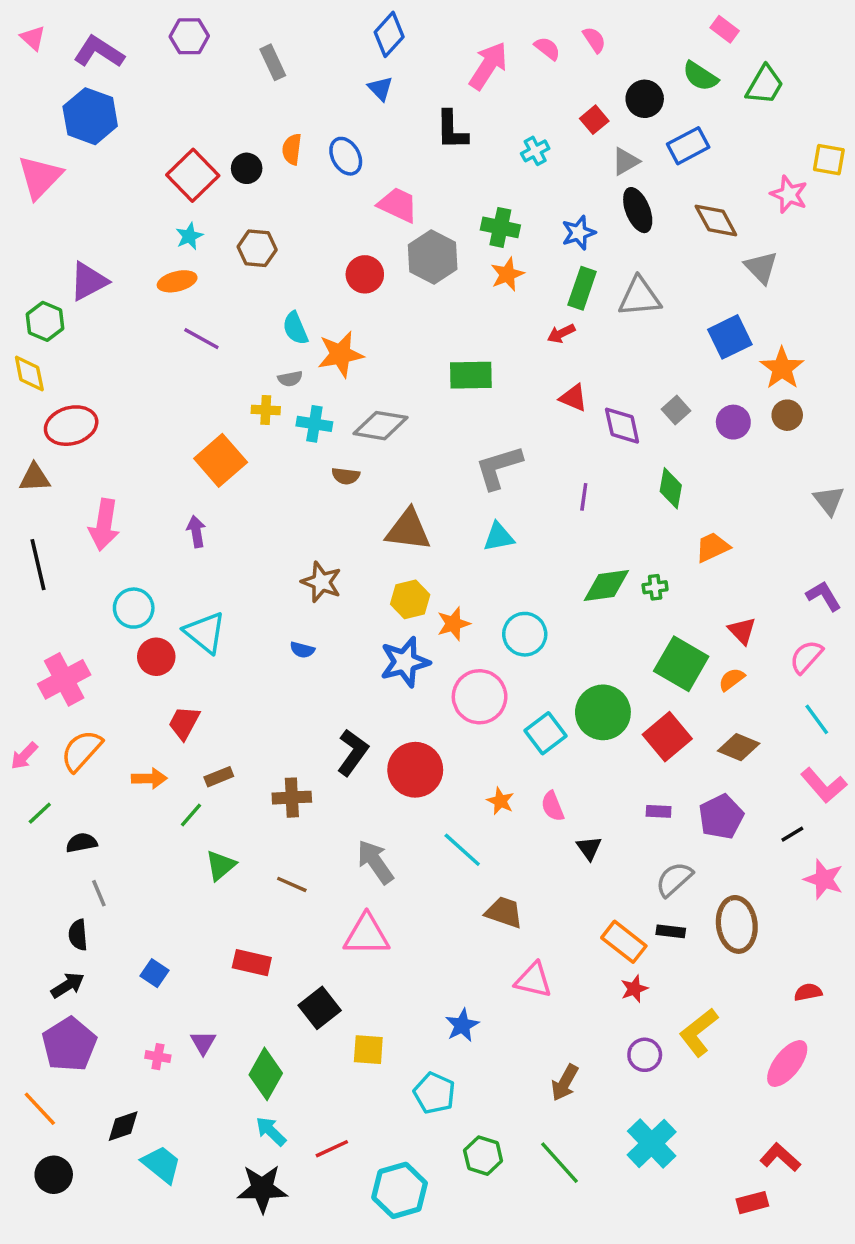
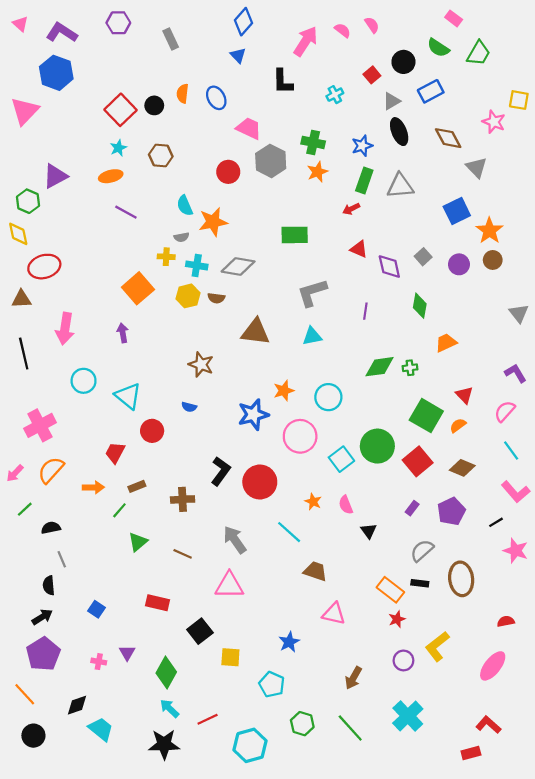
yellow hexagon: (410, 599) -> (188, 296), moved
red circle: (156, 657) -> (152, 431), moved
purple rectangle: (659, 811) -> (412, 508), turned -56

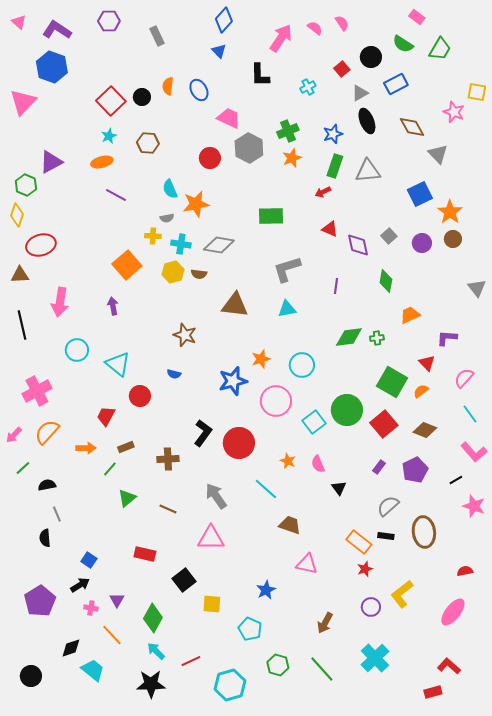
green cross: (313, 142) -> (288, 131), turned -35
yellow diamond: (18, 234) -> (17, 215), turned 30
purple L-shape: (516, 373) -> (447, 338), moved, turned -55
black arrow: (42, 617) -> (80, 585), moved
orange line: (25, 694) -> (112, 635), moved

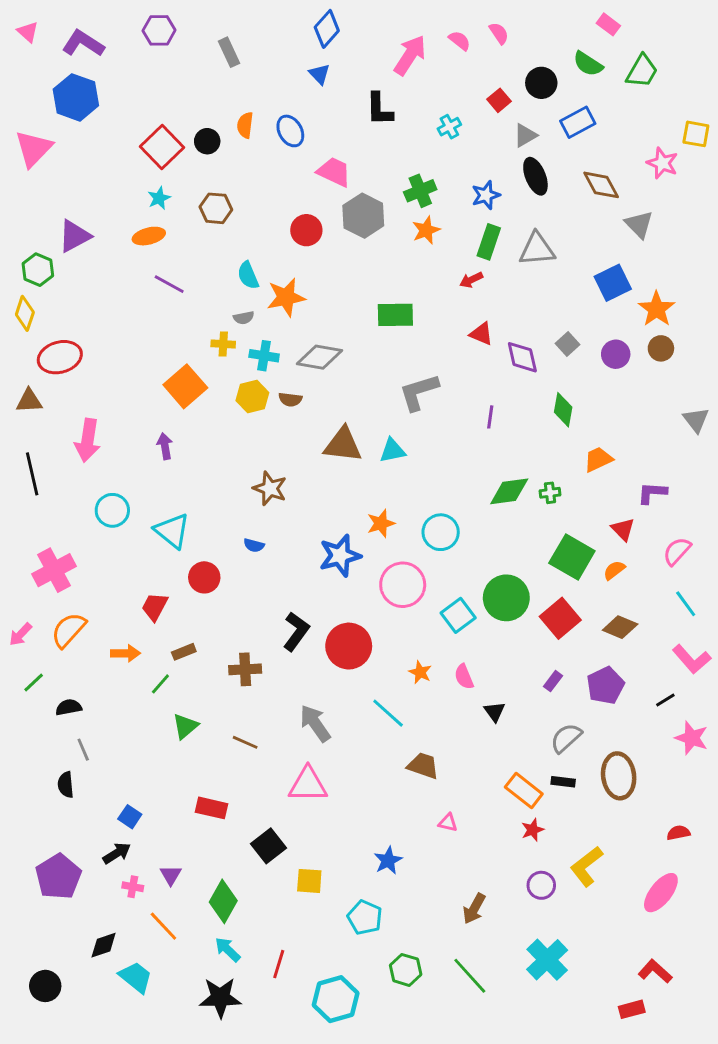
cyan triangle: (287, 309) -> (392, 451), moved
pink triangle: (307, 564) -> (448, 823), size x0.6
red line: (191, 661) -> (279, 964), turned -48

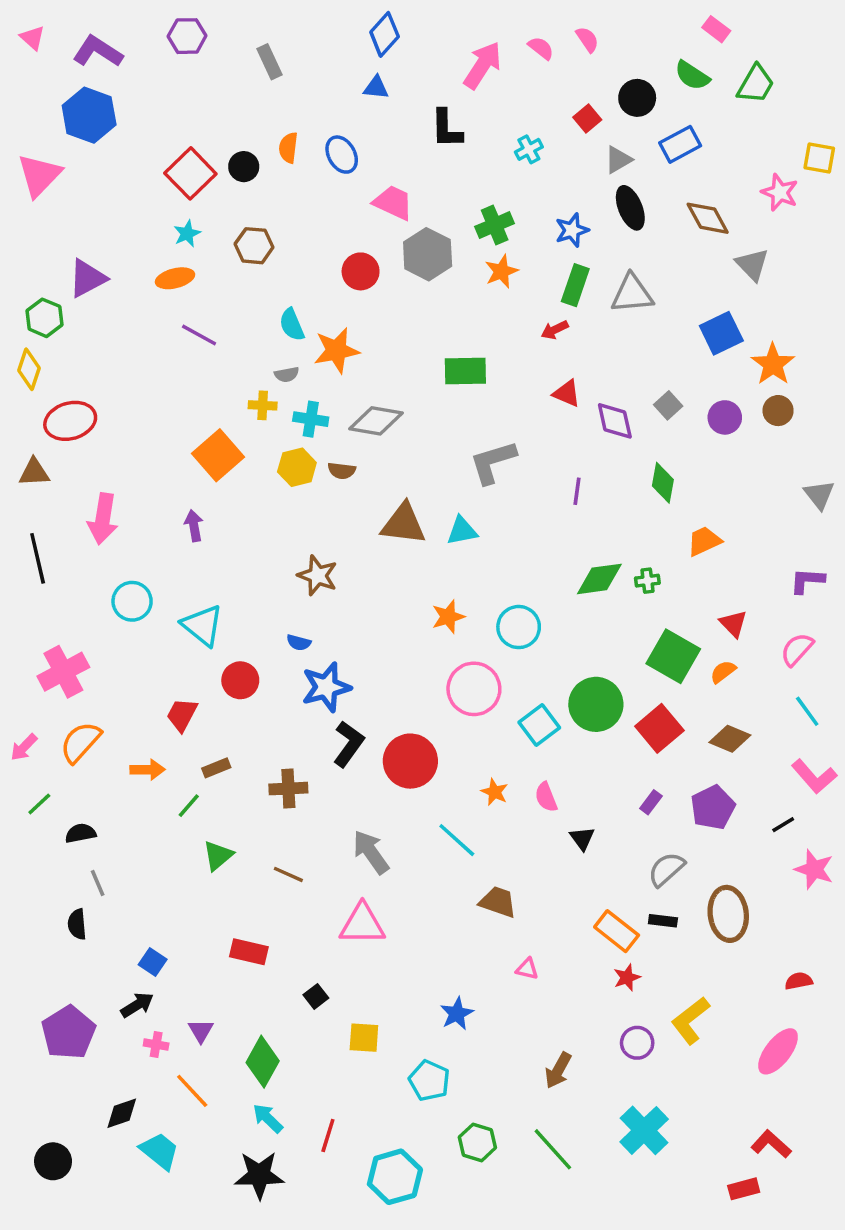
blue triangle: (320, 74) -> (376, 88), turned -40
purple L-shape: (652, 493) -> (807, 581), moved
blue star: (340, 556) -> (326, 687), moved
black square: (268, 846) -> (316, 996), size x0.6

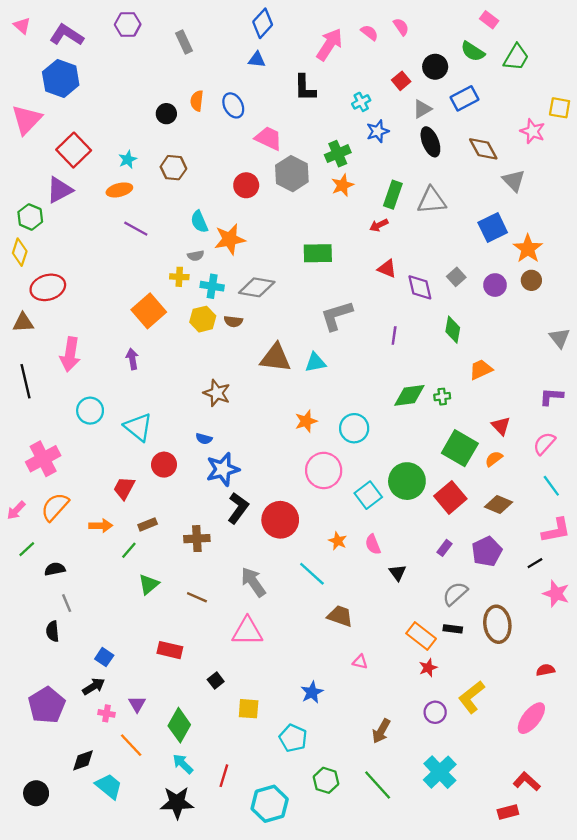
red square: (190, 173) -> (74, 150), moved
blue star: (572, 230) -> (378, 131), moved
pink L-shape: (814, 776) -> (556, 530), turned -60

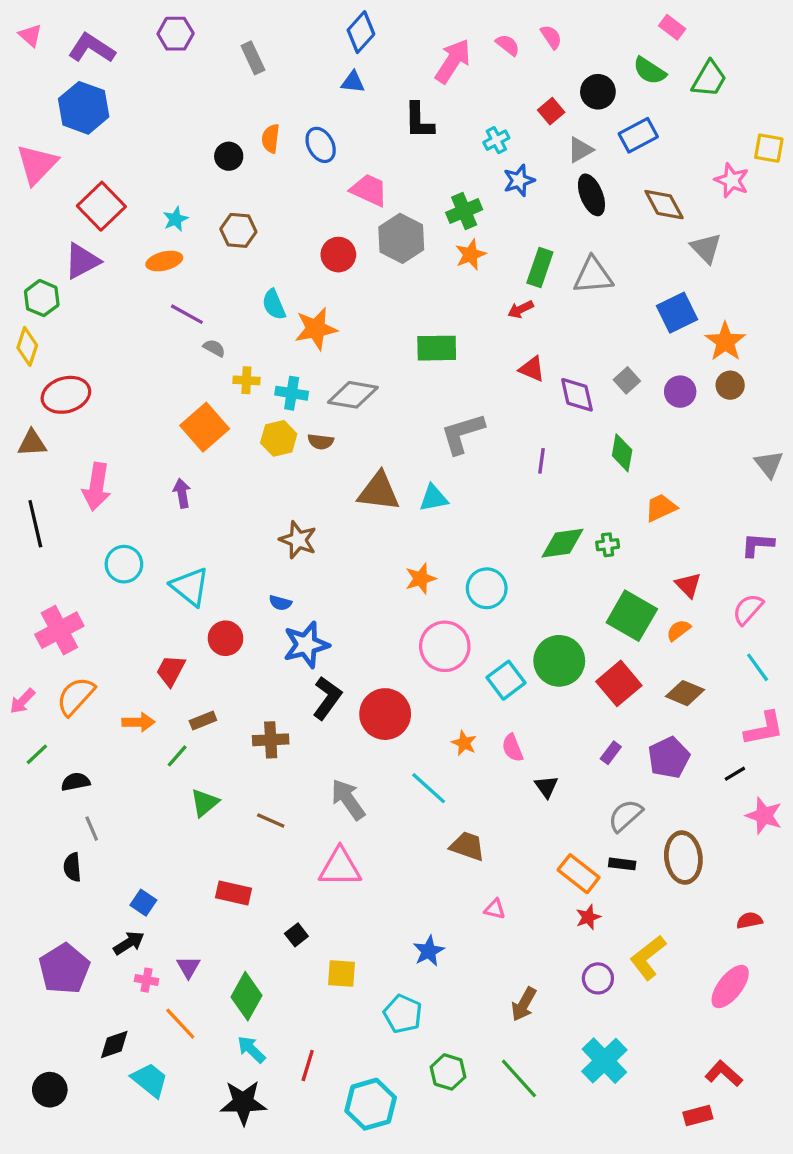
gray semicircle: (196, 256) -> (214, 348), moved, turned -140

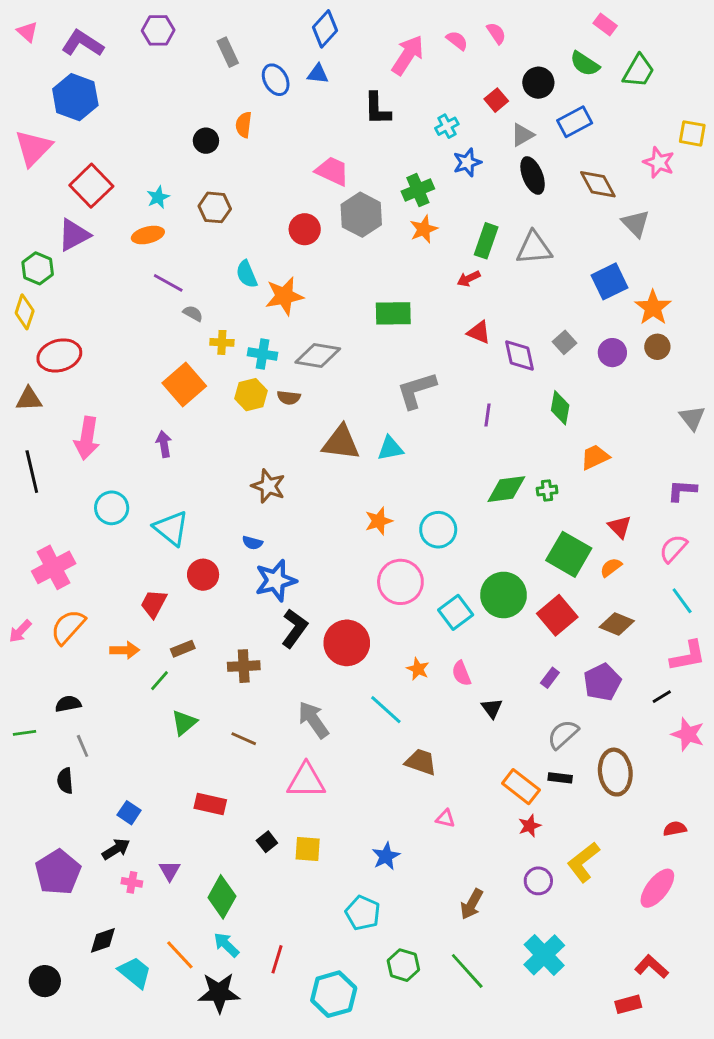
blue ellipse: (321, 145) -> (276, 80), moved
green line: (37, 754) -> (25, 733), moved, turned 35
yellow square: (342, 974) -> (308, 849), moved
orange line: (180, 1024) -> (180, 955), moved

